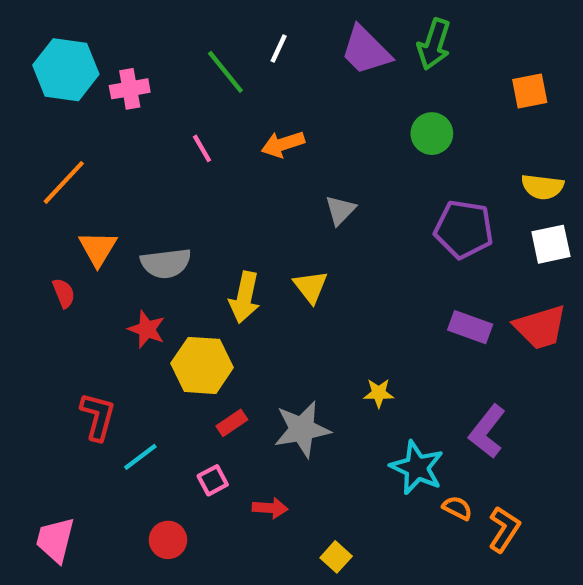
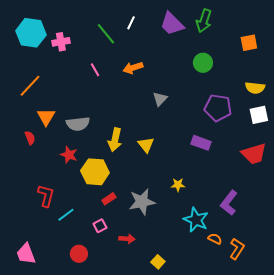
yellow triangle: (311, 287) -> (146, 145), moved
purple rectangle: (470, 327) -> (201, 143), moved
pink trapezoid: (55, 540) -> (26, 254), turned -35

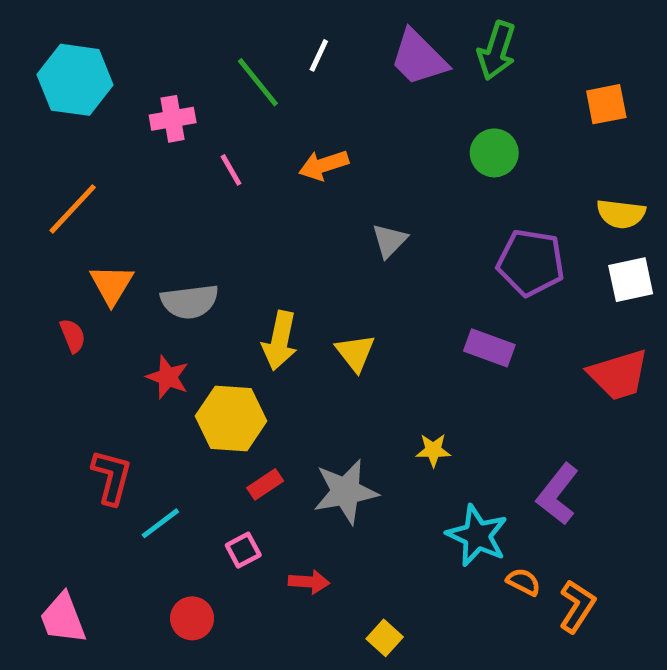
pink cross: (61, 42) -> (173, 119), moved

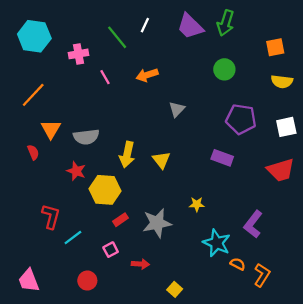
yellow semicircle: (621, 214) -> (282, 82), moved

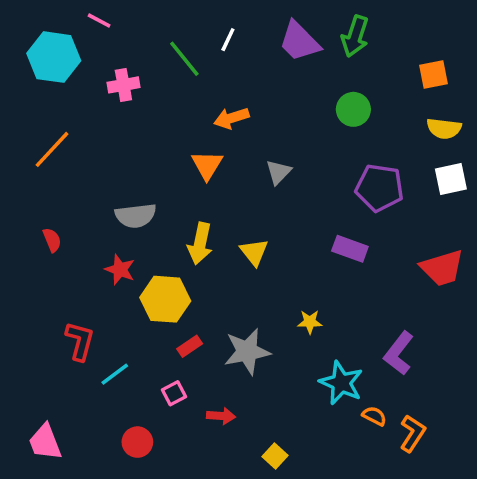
pink line: (105, 77) -> (99, 21), moved, turned -32
white square: (286, 127) -> (451, 179), moved
orange triangle: (51, 129) -> (207, 165), moved

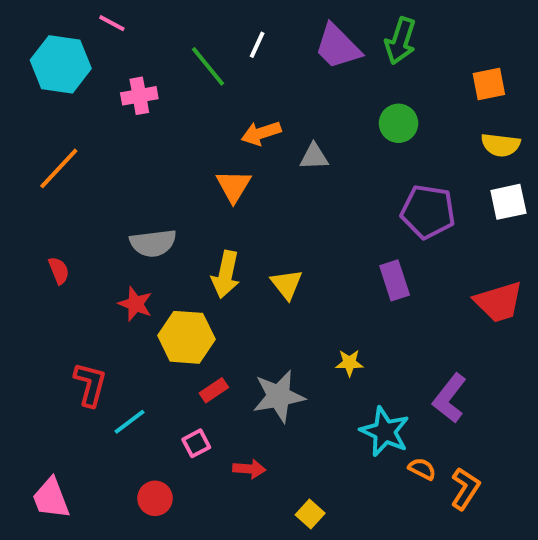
gray triangle: (278, 172) -> (314, 157), moved, turned 44
purple rectangle: (350, 249) -> (395, 280), turned 52

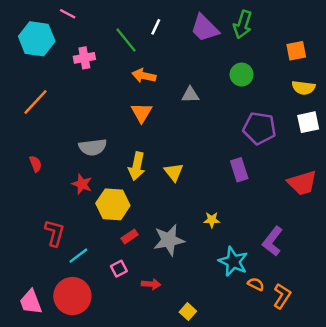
orange arrow: (261, 133) -> (144, 76), moved, turned 30
red circle: (155, 498) -> (72, 296), moved, size x1.8

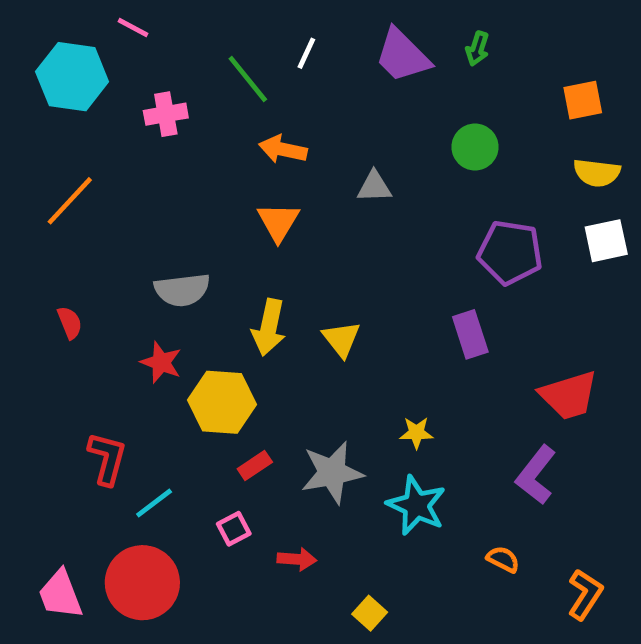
green arrow: (243, 24) -> (477, 49), size x0.6
red trapezoid: (302, 183) -> (569, 395), moved
cyan star: (233, 261) -> (416, 505), moved
orange L-shape: (282, 296) -> (585, 594), moved

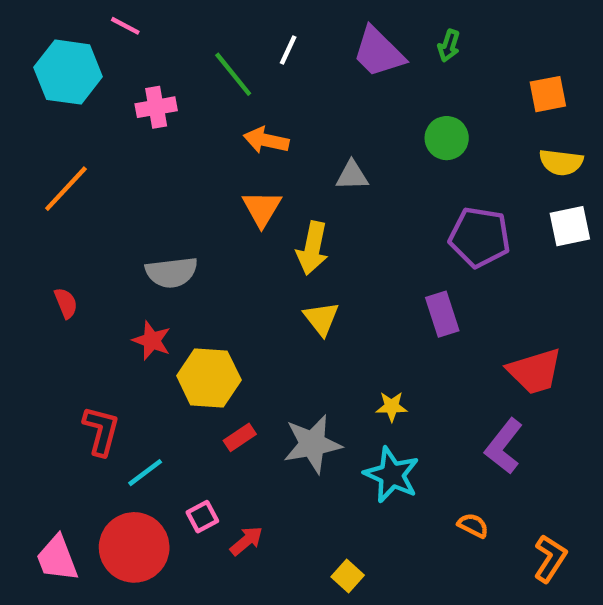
yellow arrow: (269, 327) -> (312, 248), moved
pink square: (234, 529) -> (202, 517), moved
red arrow: (297, 559) -> (246, 541), moved, turned -44

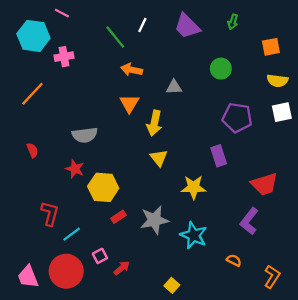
green arrow: (449, 46) -> (233, 22), moved
pink cross: (156, 107) -> (64, 57), moved
yellow star: (392, 407) -> (194, 187), moved, size x1.6

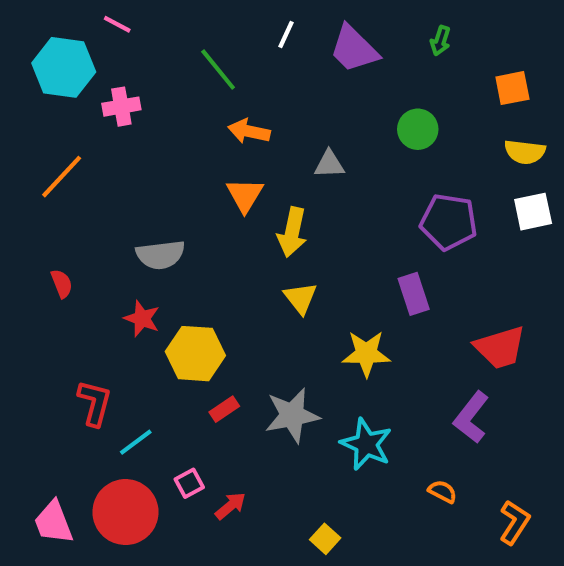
white line: (142, 25) -> (286, 35), moved

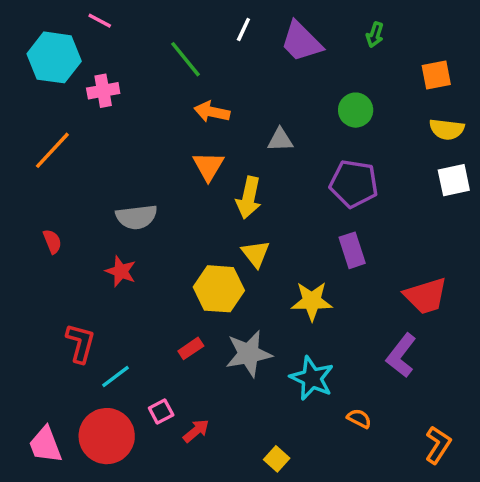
purple pentagon: (449, 222) -> (354, 184), moved
yellow hexagon: (195, 354) -> (219, 289), moved
orange semicircle: (442, 491) -> (359, 419), moved

